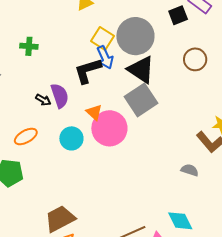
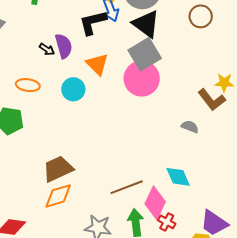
orange triangle: (94, 112) -> (97, 64), size x1.4
pink circle: (109, 128) -> (142, 79), moved
orange ellipse: (26, 136) -> (28, 85), turned 35

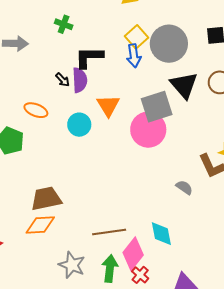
black L-shape: (93, 22) -> (89, 57), moved
black triangle: (146, 24) -> (184, 85), moved

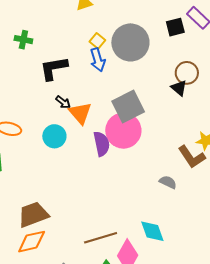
yellow square: (137, 37) -> (97, 41), size x0.7
black arrow: (63, 80) -> (63, 102), moved
purple semicircle: (80, 80) -> (102, 144), moved
black triangle: (184, 85) -> (179, 88), moved, size x0.6

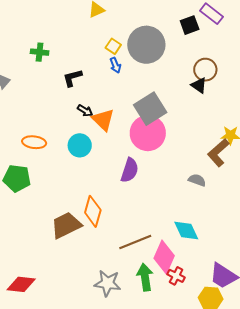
blue arrow: (98, 60) -> (115, 65), size x0.7
black L-shape: (54, 68) -> (72, 78), size x0.7
purple semicircle: (102, 144) -> (130, 170), moved, turned 35
brown L-shape: (192, 157) -> (218, 153), turned 88
orange diamond: (32, 242) -> (93, 211), moved, turned -56

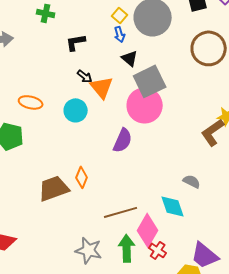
brown circle: (205, 70) -> (209, 48), size x1.5
black triangle: (199, 85) -> (130, 58), moved
gray semicircle: (197, 180) -> (192, 181), moved
orange diamond: (93, 211) -> (82, 177), size x0.7

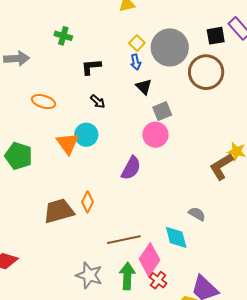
brown circle: (209, 48) -> (206, 72), moved
gray square: (150, 81) -> (162, 111), size x0.6
orange triangle: (102, 87) -> (68, 143), moved
orange ellipse: (31, 102) -> (44, 102), moved
pink circle: (145, 105) -> (155, 135), size x0.7

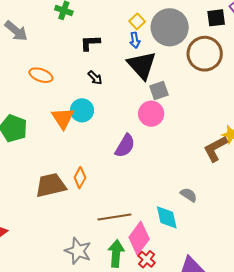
gray arrow: (17, 59) -> (16, 31), turned 40
black triangle: (144, 87) -> (142, 65), size x1.8

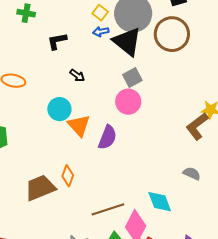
blue arrow: (135, 40) -> (101, 32), turned 98
black triangle: (142, 65) -> (127, 42), moved
black arrow: (95, 78) -> (77, 75), moved
orange triangle: (63, 118) -> (79, 125), moved
gray semicircle: (189, 195) -> (192, 173), moved

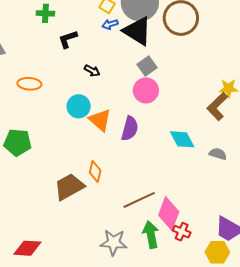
green cross: (26, 13) -> (45, 13), moved
cyan diamond: (160, 202) -> (182, 139), moved

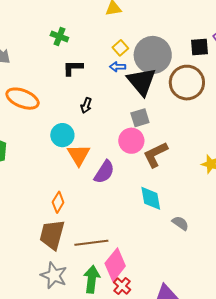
black arrow: (92, 71) -> (86, 105), turned 63
orange ellipse: (29, 84) -> (23, 99), size x1.4
brown L-shape: (217, 106) -> (156, 155), moved
brown trapezoid: (69, 187) -> (52, 235), moved, turned -64

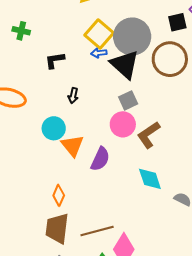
green cross: (59, 36) -> (21, 31), moved
yellow square: (120, 48) -> (99, 34), size x1.8

